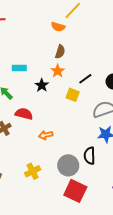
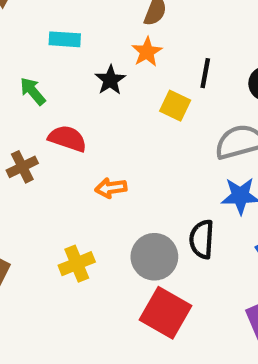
black line: (85, 79) -> (205, 73), turned -48

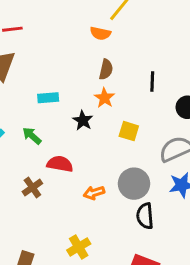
black line: (205, 73) -> (152, 82), moved
black semicircle: (202, 239) -> (145, 216), moved
gray circle: (154, 257) -> (134, 184), moved

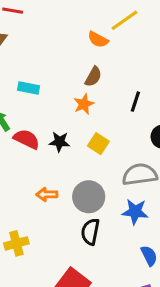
black star: (83, 120) -> (59, 142), moved, turned 30
red semicircle: (60, 164) -> (27, 139), moved

